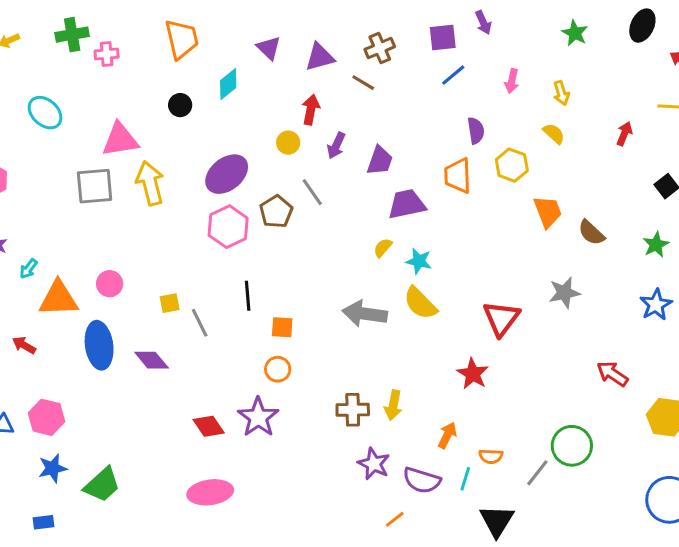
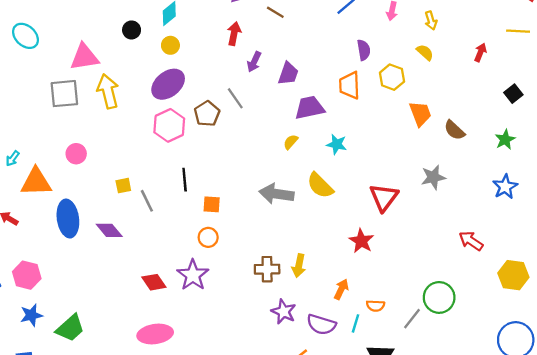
yellow circle: (288, 143) -> (170, 45), moved
cyan star: (419, 261) -> (337, 144), moved
pink circle: (110, 284) -> (76, 154), moved

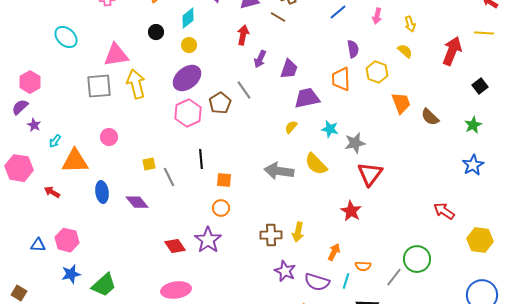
red arrow: (480, 52) -> (452, 51), size x1.8
gray star: (433, 177) -> (355, 143), moved
blue ellipse: (68, 219) -> (102, 192), size x0.7

